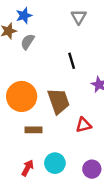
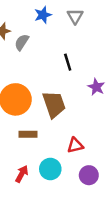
blue star: (24, 16) -> (43, 15), moved
red triangle: (84, 125) -> (75, 145), moved

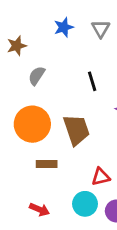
gray semicircle: (22, 42) -> (37, 76), moved
cyan circle: (50, 169) -> (85, 204), moved
red arrow: (22, 174) -> (39, 210), turned 84

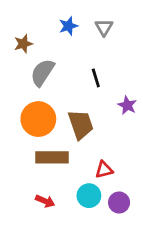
gray semicircle: (37, 76) -> (42, 73), size x1.5
brown rectangle: (47, 164) -> (52, 157), size x1.6

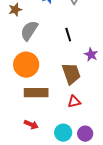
brown trapezoid: (81, 125) -> (71, 74), moved
cyan circle: (89, 196) -> (63, 133), moved
purple circle: (119, 203) -> (85, 134), moved

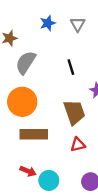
cyan circle: (63, 133) -> (49, 180), moved

